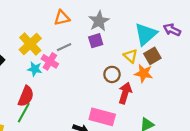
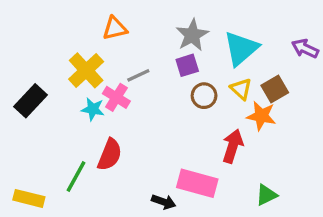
orange triangle: (62, 18) -> (115, 28), moved
cyan triangle: (146, 34) -> (241, 49), moved
brown circle: (112, 74) -> (204, 96), moved
red semicircle: (26, 96) -> (110, 155), moved

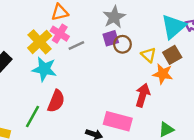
cyan triangle: (241, 49) -> (173, 26), moved
brown circle: (204, 96) -> (122, 44), moved
pink cross: (116, 97) -> (60, 34), moved
cyan star: (93, 109) -> (44, 69), size x1.5

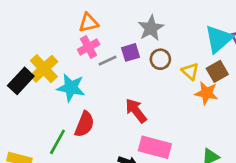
pink cross: (60, 34) -> (89, 47), turned 30
purple square: (111, 38) -> (131, 52), moved
yellow cross: (40, 42) -> (44, 69), moved
red arrow: (143, 95) -> (136, 111), moved, turned -55

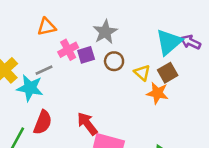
pink cross: (89, 47) -> (68, 50), moved
gray line: (108, 61) -> (44, 70), moved
red arrow: (136, 111) -> (87, 124), moved

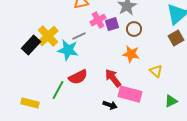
yellow triangle: (142, 73) -> (156, 71), moved
orange star: (157, 93) -> (131, 54), moved
red semicircle: (43, 122) -> (78, 77), turned 42

